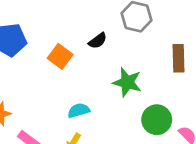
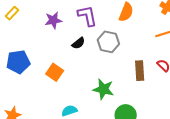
black semicircle: (98, 41) -> (78, 43), moved

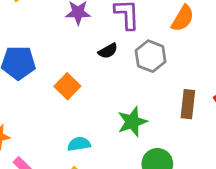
green star: (103, 89) -> (132, 122), turned 30

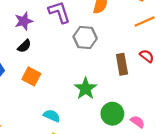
black semicircle: (108, 51) -> (24, 46), moved
cyan semicircle: (79, 144) -> (52, 116), turned 49

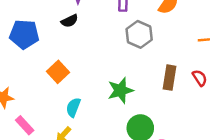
orange square: (31, 76) -> (58, 72), moved
cyan semicircle: (52, 116) -> (73, 107), turned -112

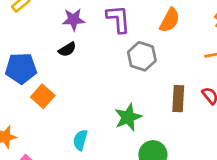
orange square: (58, 72) -> (43, 96), moved

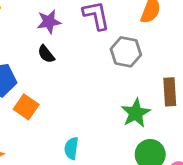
black semicircle: (67, 49) -> (46, 54), turned 90
green star: (128, 117) -> (136, 113), moved

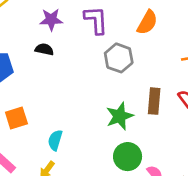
black semicircle: (46, 54) -> (44, 49), turned 132
orange square: (26, 107) -> (16, 118), moved, turned 30

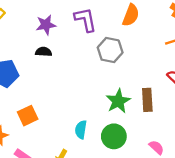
brown rectangle: (154, 101) -> (147, 100), moved
cyan semicircle: (55, 140) -> (81, 130), moved
green circle: (128, 157) -> (114, 136), moved

